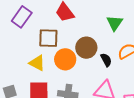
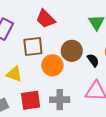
yellow triangle: (37, 63) -> (14, 74), moved

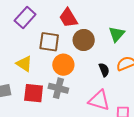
brown circle: (72, 51) -> (84, 40), moved
gray cross: (60, 100) -> (58, 88), moved

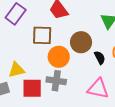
brown circle: (84, 40) -> (81, 42), moved
yellow triangle: (24, 64) -> (16, 70), moved, turned -42

